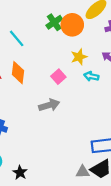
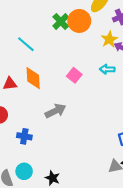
yellow star: (79, 57) -> (109, 39), moved
gray arrow: (49, 105) -> (56, 111), moved

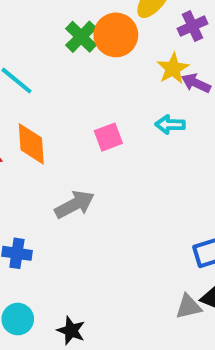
pink square: (74, 75) -> (108, 137), turned 32

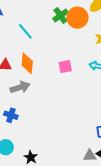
gray arrow: (75, 204) -> (20, 87), moved

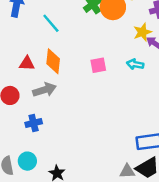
blue cross: (11, 115) -> (34, 123), turned -32

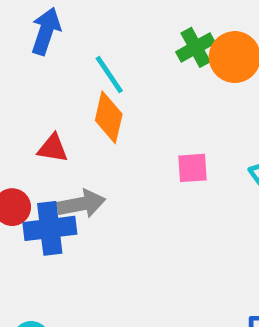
orange diamond: (53, 61) -> (109, 117), moved
blue cross: (34, 123) -> (50, 228), moved, size x1.5

